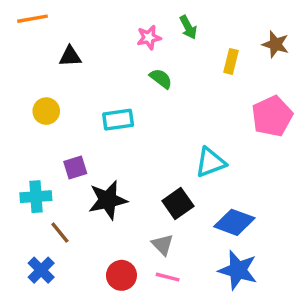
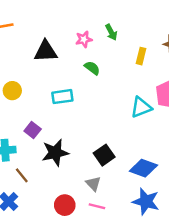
black triangle: (70, 56) -> (46, 51), moved, size x1.5
cyan triangle: (210, 162) -> (141, 107), moved
purple square: (75, 168) -> (33, 130), turned -35

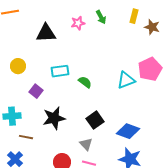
yellow rectangle: (141, 56) -> (134, 16), moved
green semicircle: (92, 68) -> (85, 82), moved
purple square: (33, 130) -> (36, 91), moved
brown line: (22, 175) -> (26, 137), turned -40

